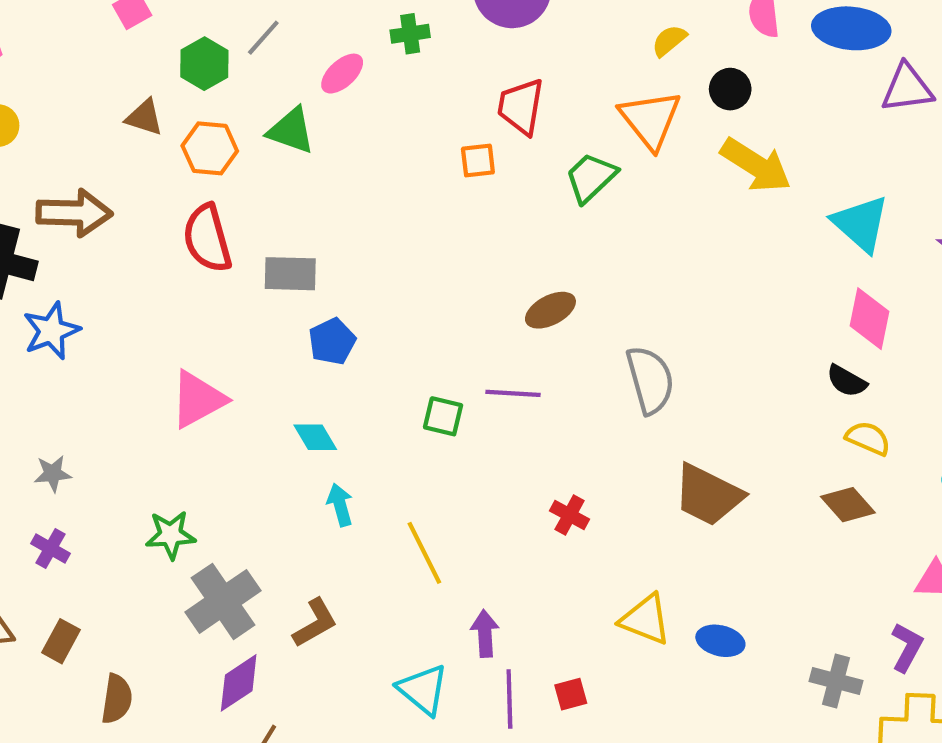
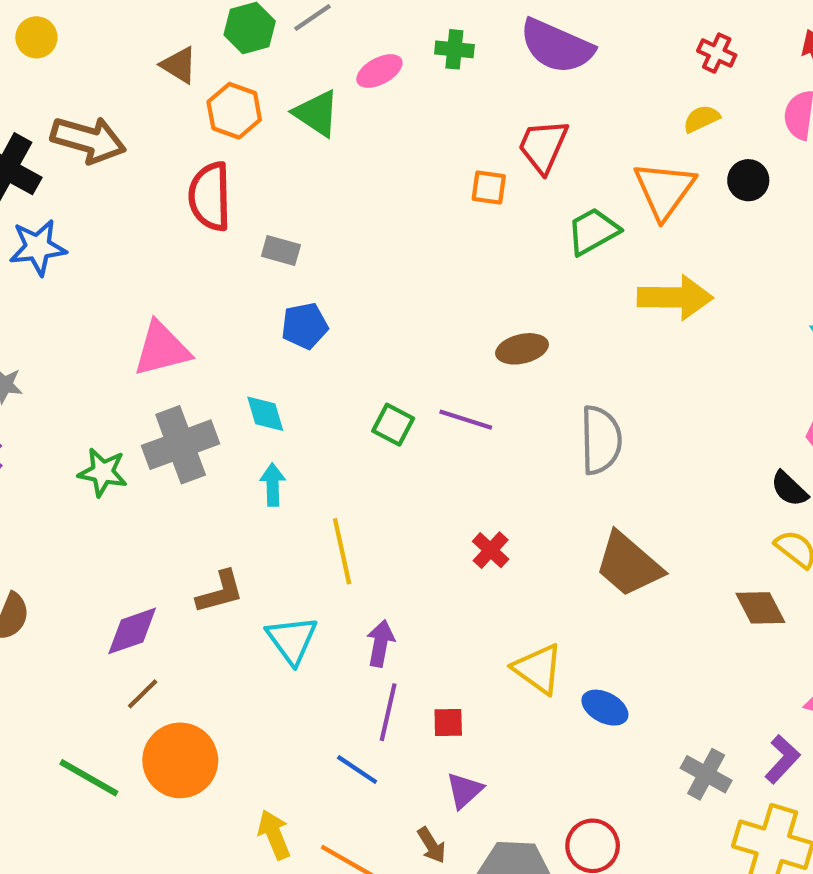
yellow arrow: (756, 165) -> (675, 297), moved, turned -46
gray rectangle: (290, 274) -> (281, 251), size x0.7
gray cross: (223, 601) -> (181, 445), moved
cyan triangle: (423, 690) -> (292, 640), moved

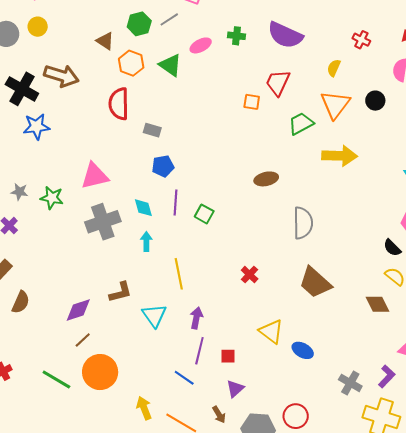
yellow semicircle: (701, 119) -> (334, 68), moved, turned -42
purple line: (466, 420) -> (176, 202), moved, turned 75
green star: (103, 472) -> (52, 198), moved

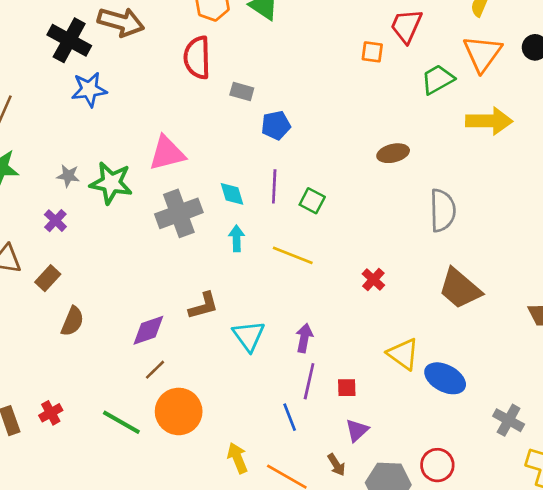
blue pentagon: (163, 166) -> (276, 125), moved
green star: (52, 198) -> (111, 183), size x1.4
yellow line: (179, 274) -> (293, 255), moved, turned -56
blue ellipse: (303, 350) -> (445, 378), size x1.4
blue line: (184, 378) -> (290, 417), turned 35

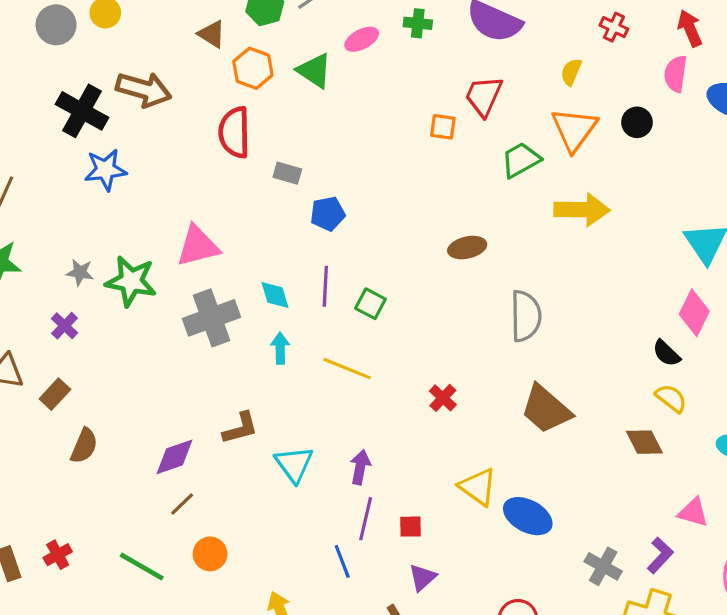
orange circle: (179, 411) -> (210, 554), size x0.6

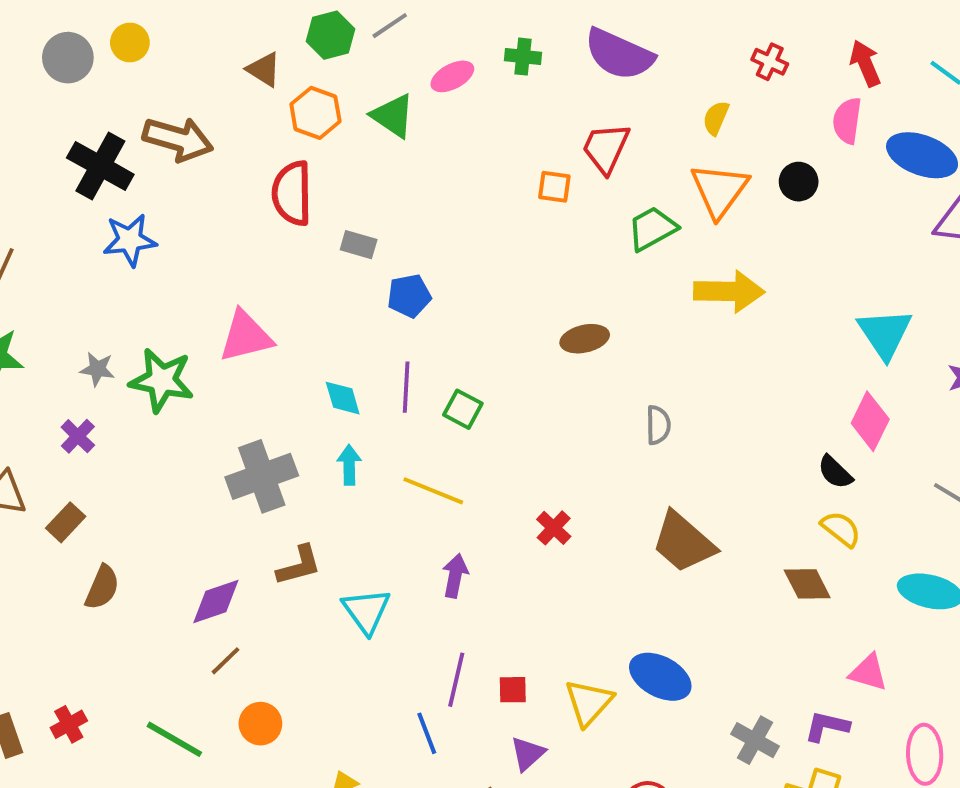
gray semicircle: (526, 316) -> (658, 425), size x0.6
gray cross: (211, 318) -> (262, 476), moved
purple arrow: (360, 467) -> (455, 576), moved
yellow triangle: (478, 487) -> (589, 702), moved, turned 36
purple L-shape: (660, 555) -> (827, 726), turned -120

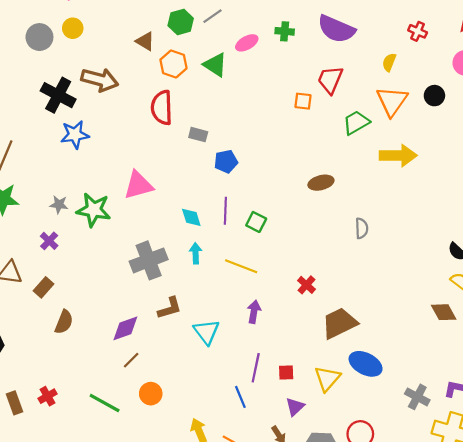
brown trapezoid: (683, 542) -> (339, 323), moved, turned 114

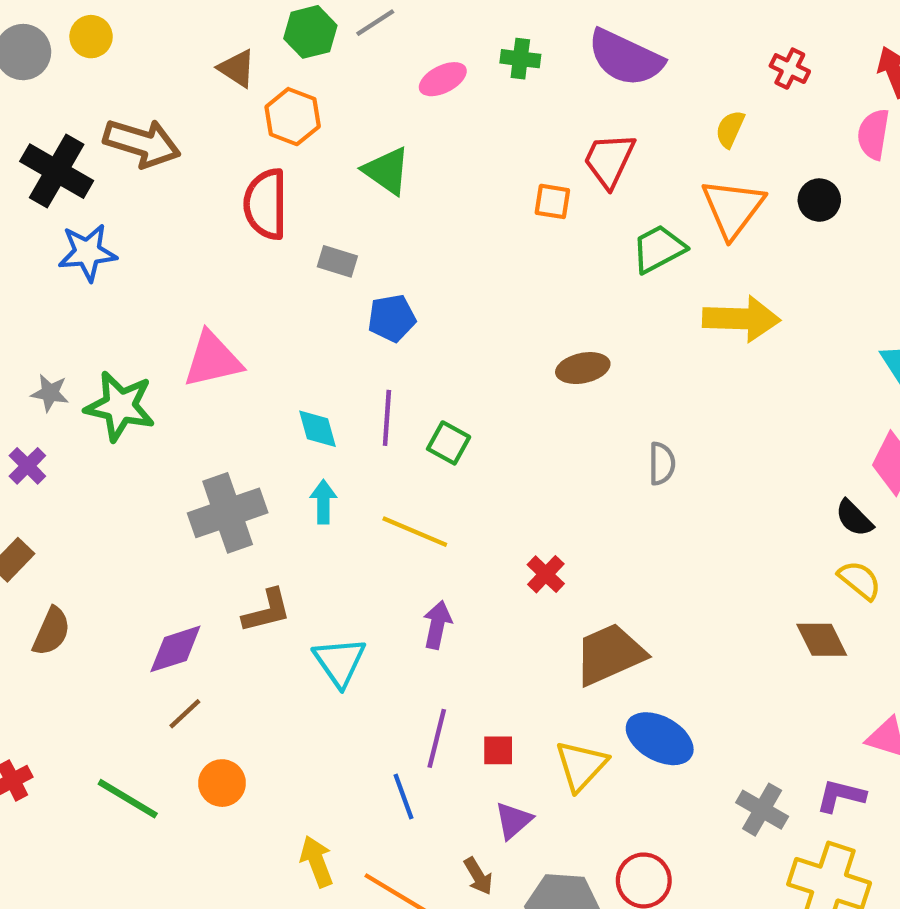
green triangle: (215, 65) -> (387, 171), moved

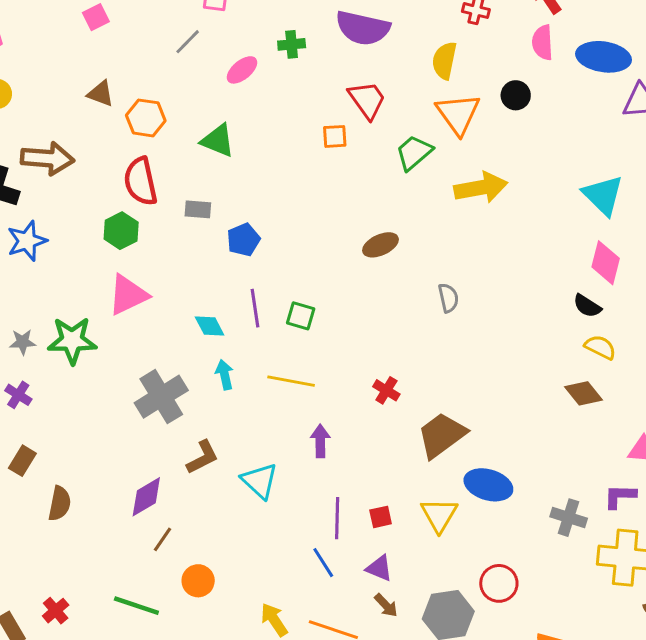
green hexagon: (310, 32) -> (121, 231), moved
yellow semicircle: (730, 129) -> (444, 61), size x1.4
red trapezoid: (609, 160) -> (367, 100), turned 132
purple triangle: (513, 820) -> (379, 568), moved, turned -44

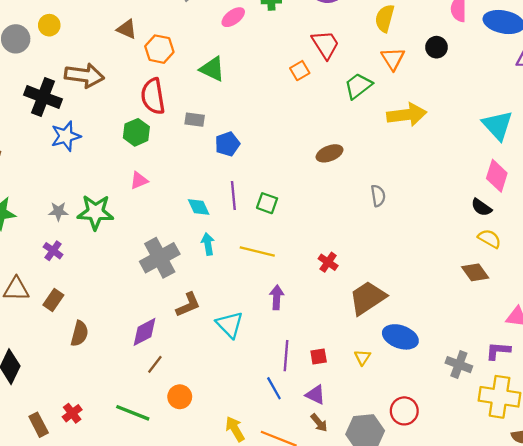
orange triangle: (458, 114) -> (393, 59), size x0.7
orange square: (335, 136) -> (300, 71), turned -30
pink triangle: (128, 295) -> (139, 181), size x0.6
yellow triangle: (439, 515) -> (362, 357), size x0.6

